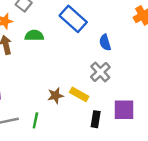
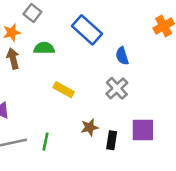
yellow rectangle: (79, 94) -> (64, 90), moved
brown star: (55, 96) -> (90, 127), moved

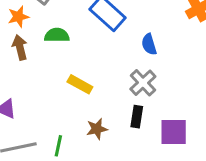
brown star: (90, 127) -> (97, 129), moved
black rectangle: (112, 140) -> (137, 117), moved

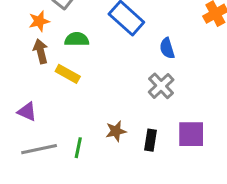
yellow rectangle: (80, 84) -> (68, 74), moved
black rectangle: (137, 117) -> (151, 140), moved

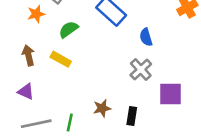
green semicircle: (77, 39) -> (68, 29), turned -36
brown arrow: (41, 51) -> (28, 55), moved
purple square: (191, 134) -> (170, 94), moved

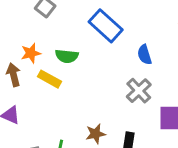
orange star: (36, 14) -> (31, 53), moved
green semicircle: (68, 29) -> (67, 56), moved, turned -138

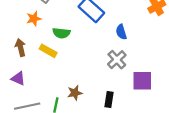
orange star: (31, 53) -> (34, 19), moved
brown star: (96, 134) -> (75, 93), moved

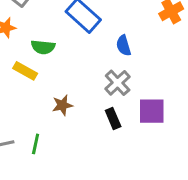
brown star: (75, 93) -> (62, 105), moved
black rectangle: (109, 100) -> (113, 119), moved, turned -32

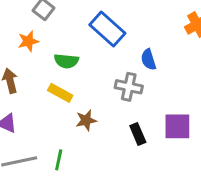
yellow rectangle: (25, 71) -> (60, 93), moved
gray cross: (118, 83) -> (129, 87), moved, turned -35

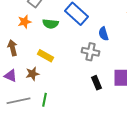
green semicircle: (66, 61) -> (51, 24), moved
brown star: (86, 120) -> (33, 74), moved

